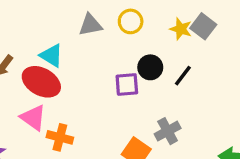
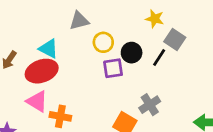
yellow circle: (131, 21) -> (103, 42), moved
gray square: (203, 26) -> (175, 39), moved
red ellipse: (41, 82) -> (42, 71), turned -44

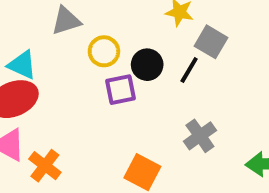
gray cross: (150, 105) -> (200, 136), moved
orange cross: (60, 116) -> (45, 166), turned 30

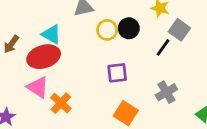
black circle: (147, 65) -> (129, 28), moved
purple square: (121, 90) -> (117, 73), moved

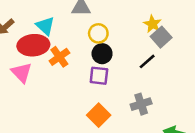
black circle: (129, 28) -> (102, 54), moved
gray square: (179, 30) -> (161, 37), moved
orange cross: (61, 103) -> (59, 57), moved

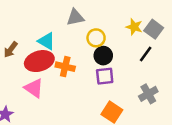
yellow star: (152, 24) -> (134, 27), moved
orange cross: (59, 57) -> (65, 67), turned -30

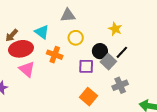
gray square: (154, 29) -> (108, 62), moved
yellow circle: (96, 38) -> (76, 38), moved
black circle: (103, 56) -> (100, 51), moved
red ellipse: (39, 61) -> (21, 49), moved

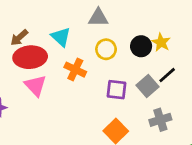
black circle: (100, 51) -> (141, 46), moved

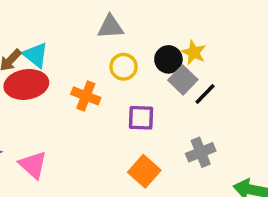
cyan triangle: (61, 37) -> (36, 55), moved
pink triangle: (35, 86) -> (33, 165), moved
gray square: (148, 86) -> (183, 80), moved

